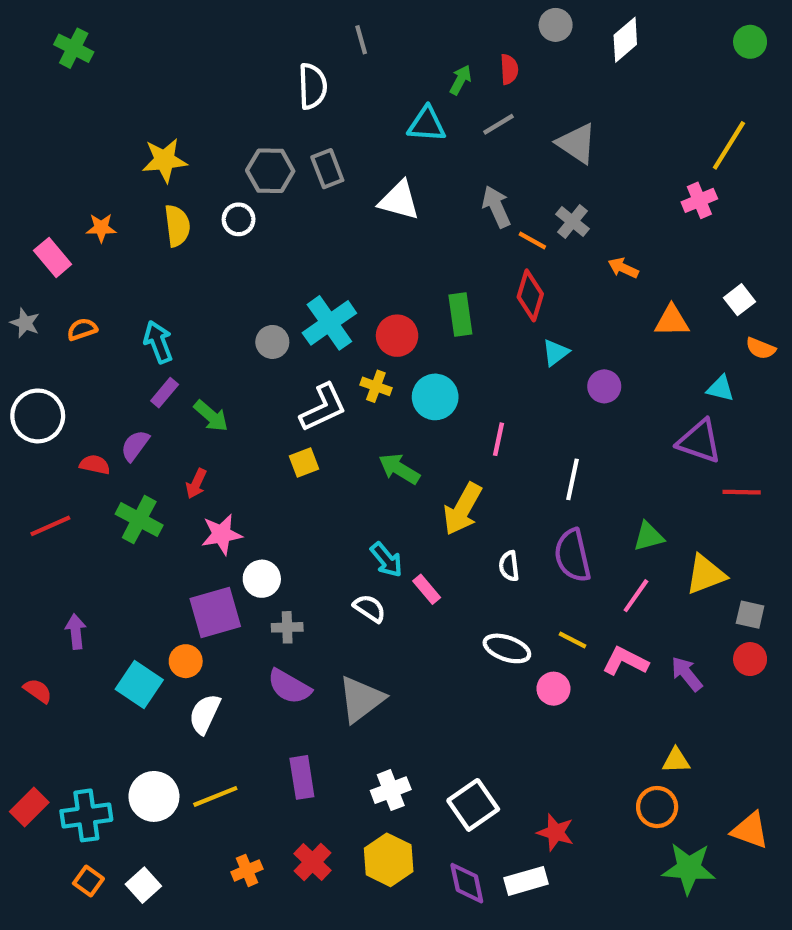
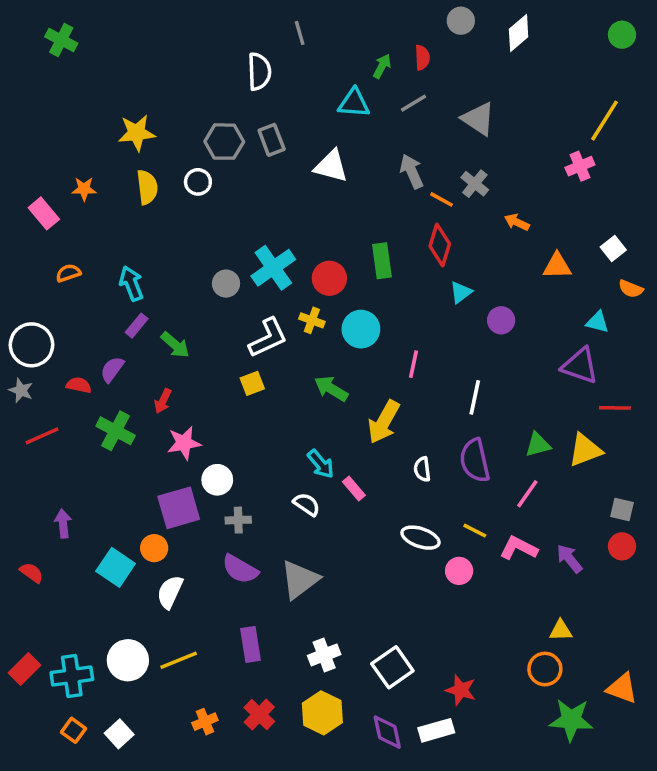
gray star: (25, 323) -> (21, 390), moved
yellow triangle: (706, 574) -> (585, 450), moved

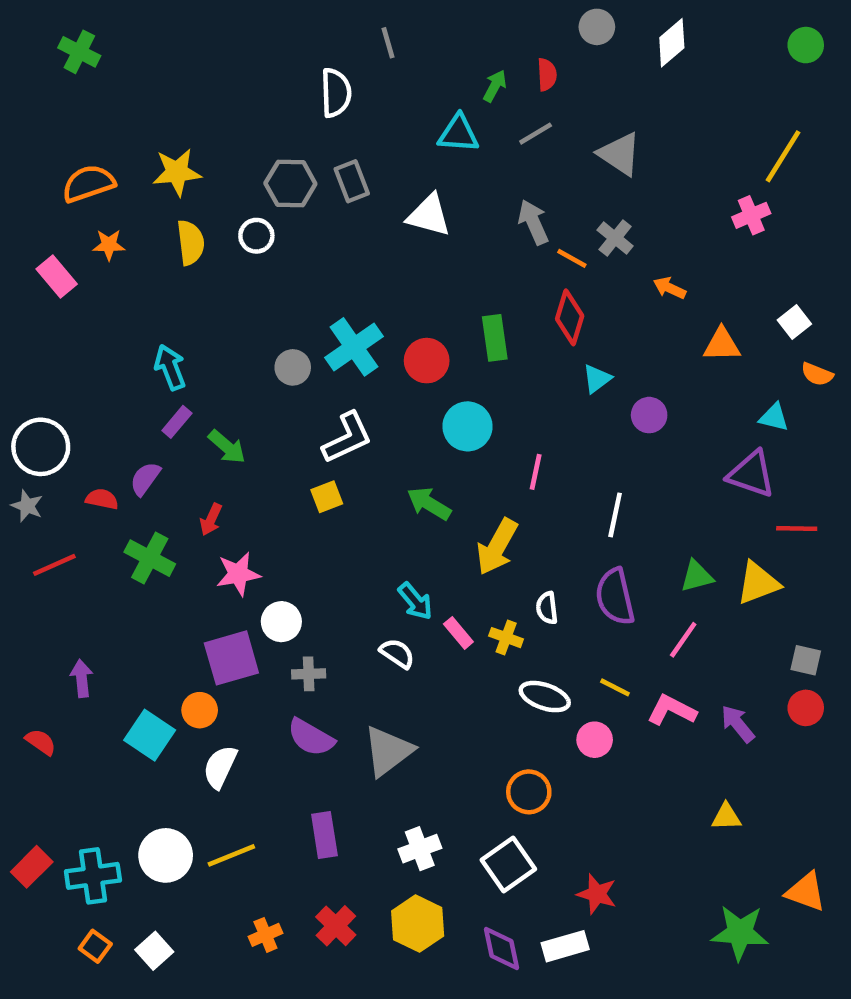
orange semicircle: (68, 273) -> (88, 184), moved, size x1.6
yellow cross: (312, 320) -> (506, 638), moved
orange circle: (545, 669) -> (529, 792), moved

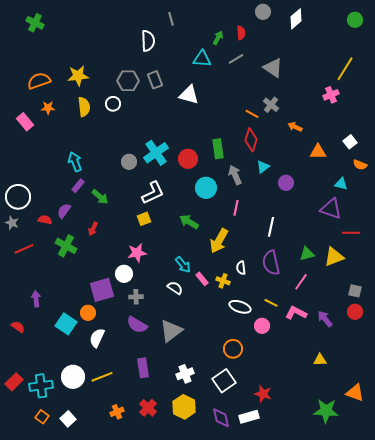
gray arrow: (533, 222) -> (235, 175), moved
pink star: (238, 574) -> (137, 253), moved

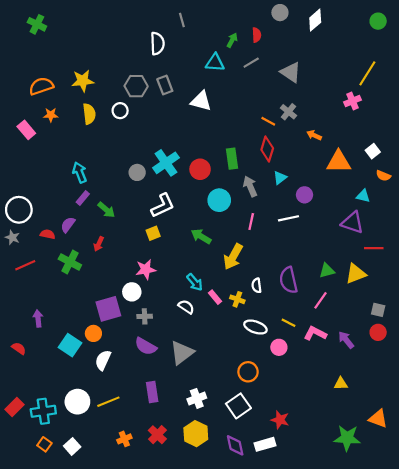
orange triangle: (318, 152) -> (339, 162), size x1.4
white line: (271, 227) -> (289, 218), moved, turned 66

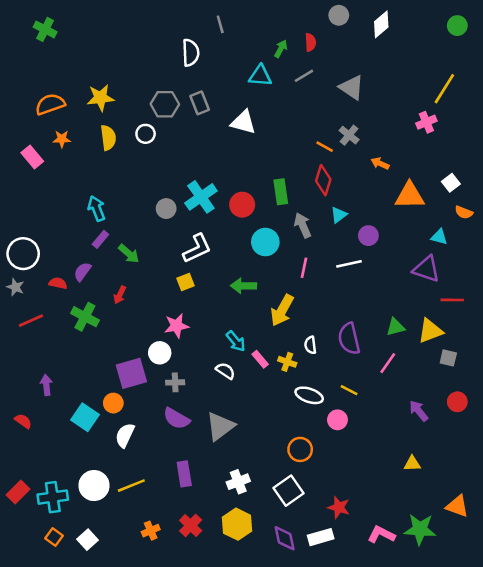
green arrow: (201, 236) -> (243, 286), turned -30
gray square: (378, 310) -> (448, 358), moved
pink L-shape: (315, 333) -> (381, 534), moved

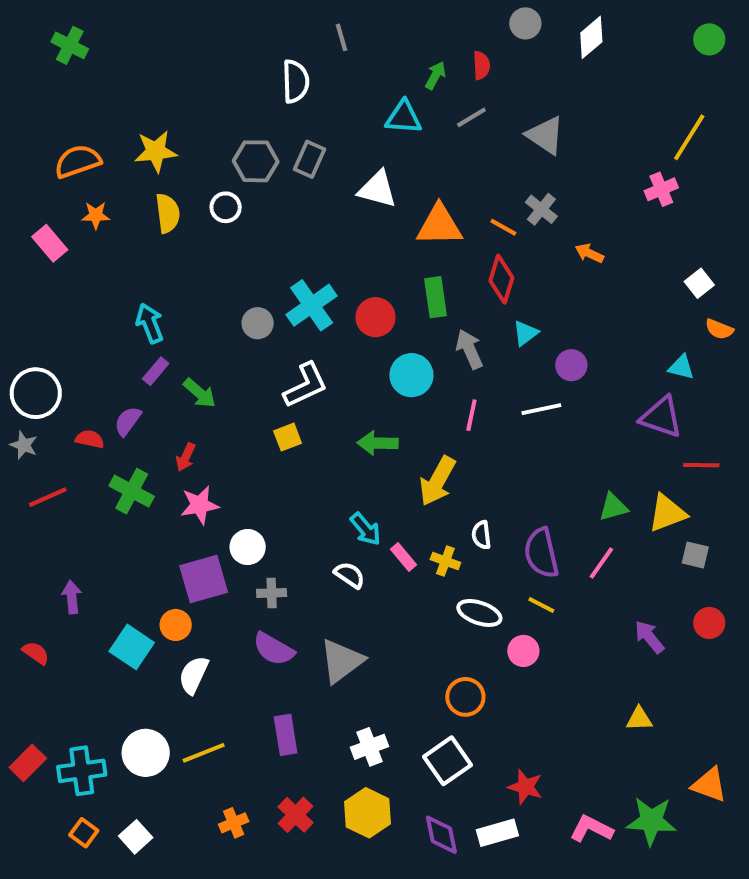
gray rectangle: (200, 103) -> (310, 159), turned 45
orange triangle: (410, 196) -> (439, 225), moved
pink star: (176, 326) -> (200, 505), moved
purple semicircle: (349, 339) -> (541, 553), moved

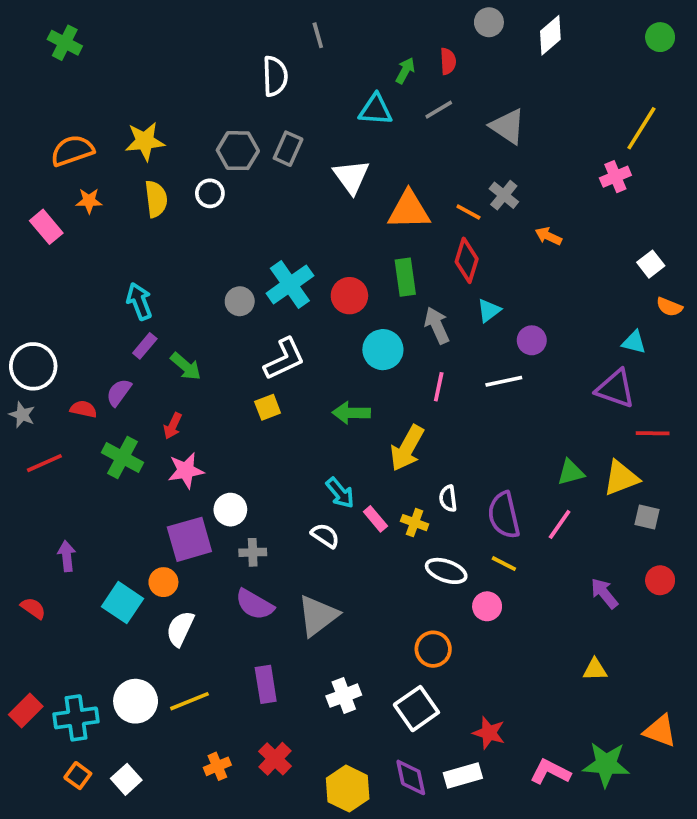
white triangle: (377, 189) -> (351, 177), turned 39
yellow hexagon: (368, 813) -> (348, 789), moved

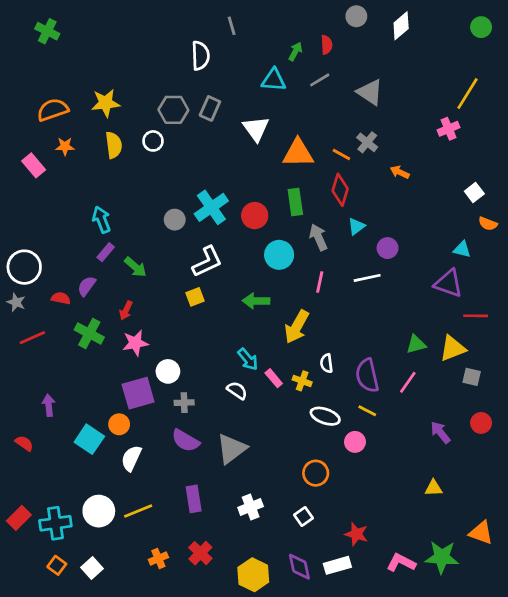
white square: (416, 709) -> (303, 516), size x0.6

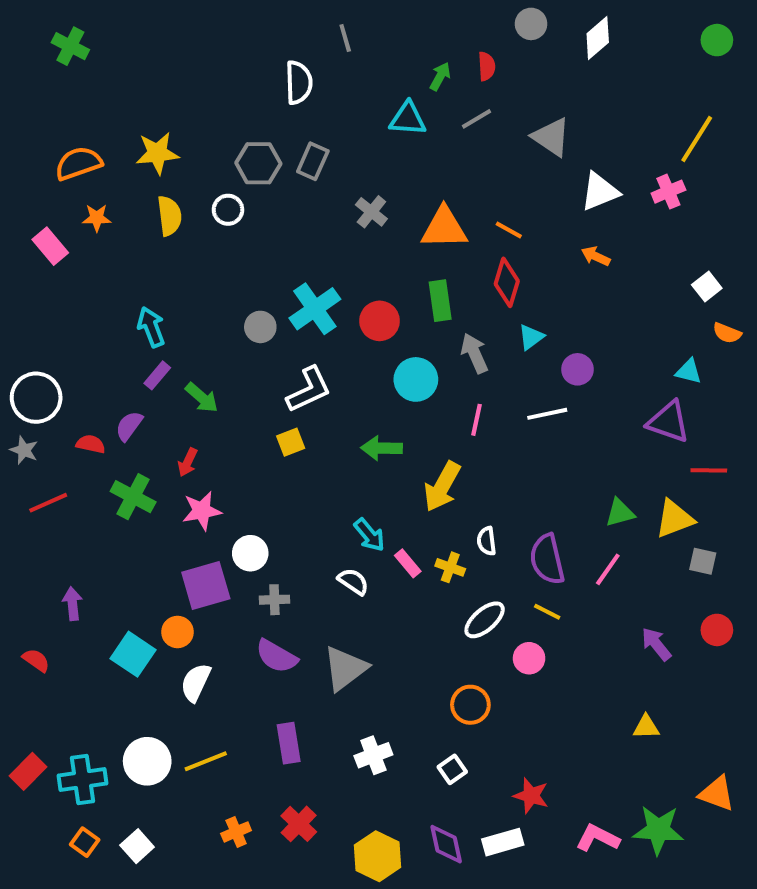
white triangle: (256, 129) -> (600, 192), moved, turned 44
gray cross: (367, 142) -> (371, 212), moved
white ellipse: (325, 416) -> (485, 620), turned -60

